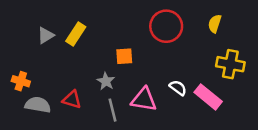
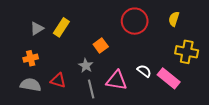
orange square: (124, 56) -> (101, 45), turned -32
orange cross: (21, 81) -> (31, 58), moved, turned -32

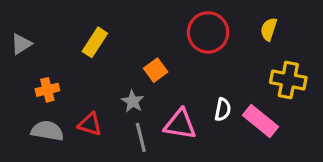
gray triangle: (37, 28) -> (21, 44), moved
white semicircle: (144, 71) -> (223, 109), turned 64

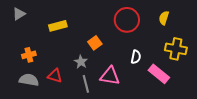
yellow rectangle: (95, 42) -> (58, 26), turned 42
gray triangle: (21, 44) -> (19, 14), moved
white semicircle: (223, 109) -> (136, 57), moved

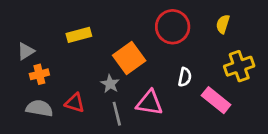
gray triangle: (19, 14) -> (26, 51), moved
orange square: (95, 43) -> (129, 58), size x1.6
yellow cross: (176, 49) -> (239, 66), turned -30

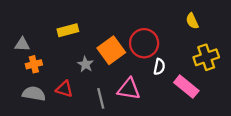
yellow semicircle: (223, 24) -> (192, 21), turned -42
red circle: (173, 27) -> (144, 43), moved
gray triangle: (26, 51) -> (22, 44), turned 35
gray star: (110, 84) -> (85, 64), moved

